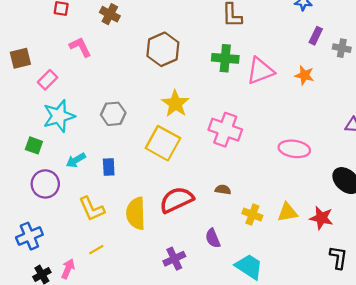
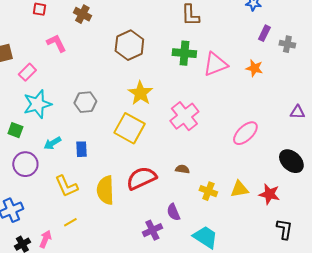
pink cross: (225, 130) -> (184, 116), turned 32
pink ellipse: (294, 149) -> (245, 133), turned -52
purple cross: (174, 259) -> (152, 230), moved

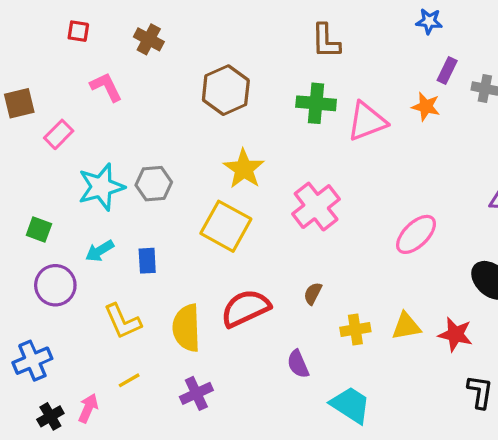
orange star: (254, 68) -> (426, 107), moved
cyan star: (37, 104) -> (101, 187), moved
brown semicircle: (182, 169) -> (313, 293), turned -72
yellow cross: (208, 191) -> (355, 330), turned -30
purple cross: (152, 230) -> (196, 393), moved

